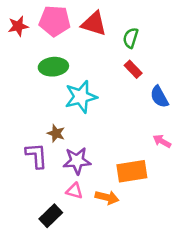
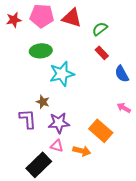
green semicircle: (131, 38) -> (100, 29), turned 35
orange rectangle: (132, 171) -> (101, 131), turned 50
black rectangle: (51, 216) -> (39, 165), size x1.4

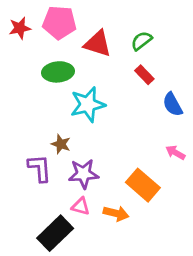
red triangle: (72, 18) -> (98, 44), moved

